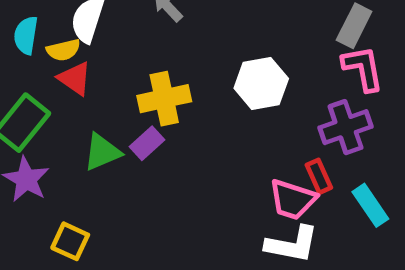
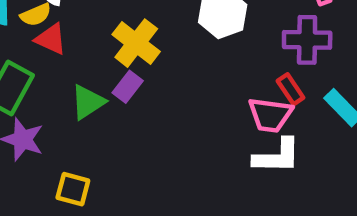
yellow cross: (164, 99) -> (136, 43), turned -30
purple cross: (346, 127) -> (307, 40), turned 30

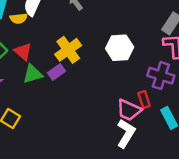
red triangle: (51, 39) -> (23, 51), moved
white L-shape: (277, 156) -> (126, 133), turned -76

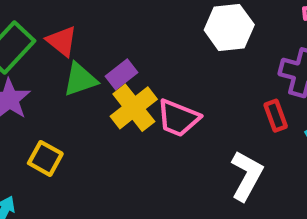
yellow cross: (68, 50) -> (134, 108), moved
pink trapezoid: (129, 110) -> (178, 118), moved

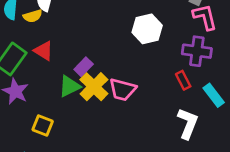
green triangle: (80, 79) -> (69, 86), moved
white L-shape: (247, 176) -> (188, 123), moved

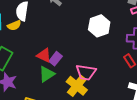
red triangle: (44, 51) -> (44, 55), moved
yellow cross: (94, 87) -> (77, 86), moved

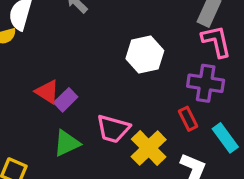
green triangle: (47, 74) -> (67, 143), moved
yellow cross: (77, 86) -> (149, 148), moved

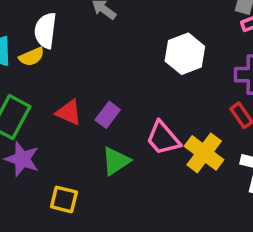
red triangle: (47, 92) -> (69, 112), moved
pink trapezoid: (113, 129) -> (163, 138), turned 42

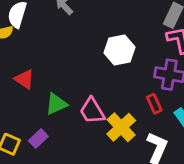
purple rectangle: (108, 115) -> (38, 139), moved
green triangle: (116, 161) -> (56, 104), moved

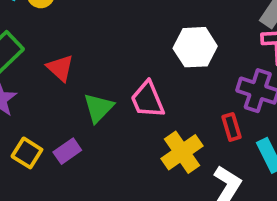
green triangle: (56, 104) -> (98, 108), turned -30
pink trapezoid: (92, 111) -> (147, 100), moved

